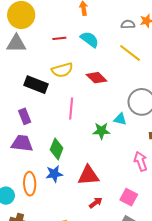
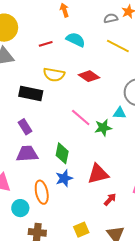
yellow semicircle: (62, 70) -> (54, 75), turned 35
pink line: (71, 109) -> (81, 118), moved, turned -45

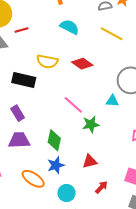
red line: (46, 44) -> (22, 30), moved
green star: (103, 128) -> (91, 124), moved
red triangle: (98, 174) -> (90, 161), size x0.7
orange ellipse: (42, 192) -> (33, 179), turned -45
cyan circle: (20, 208) -> (67, 193), moved

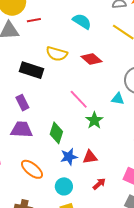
green star: (91, 124) -> (94, 120), turned -30
blue star: (56, 165) -> (69, 157), moved

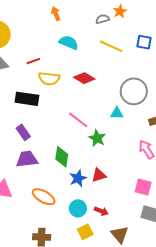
red line: (34, 20) -> (33, 61), moved
red arrow: (99, 184) -> (101, 211), moved, turned 72

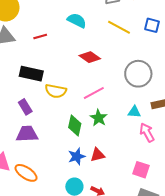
yellow semicircle: (49, 79) -> (56, 91), moved
cyan triangle: (117, 113) -> (134, 112), moved
pink line: (78, 120) -> (94, 93), moved, turned -70
green diamond: (62, 157) -> (75, 126), moved
orange ellipse: (44, 197) -> (26, 173), moved

